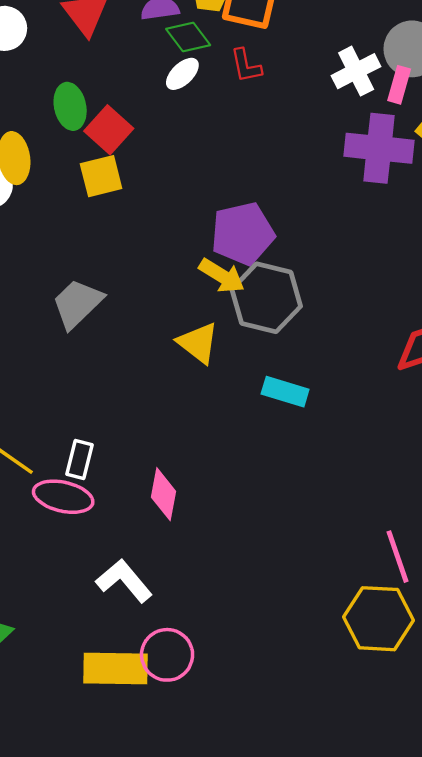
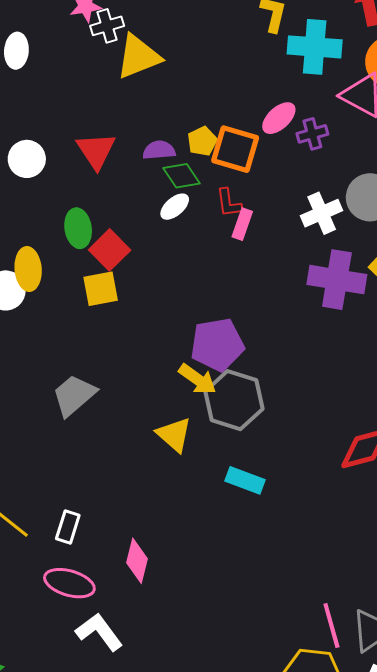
pink rectangle: (399, 85) -> (242, 224), moved
pink ellipse: (63, 497) -> (69, 583), moved

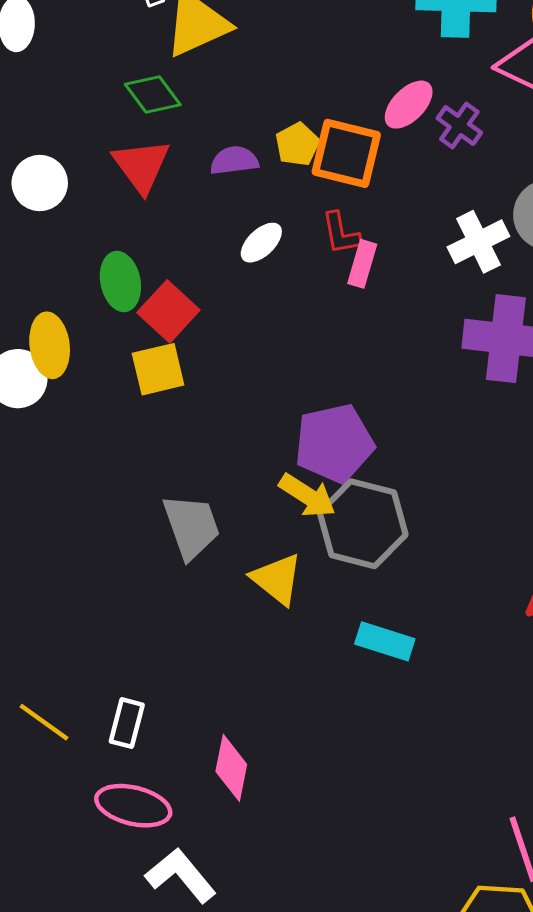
purple cross: (312, 134) -> (459, 125), turned -36
green diamond: (181, 176) -> (153, 95), moved
gray trapezoid: (74, 395) -> (191, 526), moved, turned 114

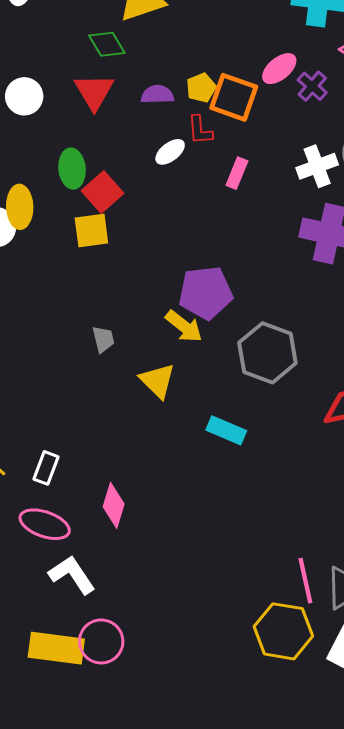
red L-shape: (341, 233) -> (200, 130), moved
gray hexagon: (363, 524) -> (267, 353), moved
gray trapezoid: (191, 526) -> (103, 339), size x0.6

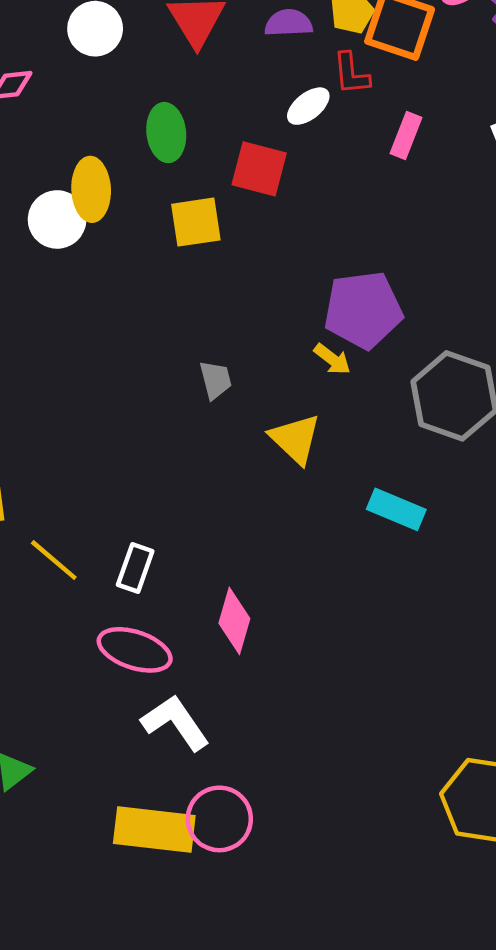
red square: (102, 192) -> (259, 169), moved, turned -33
yellow arrow: (184, 326) -> (332, 359), size x0.7

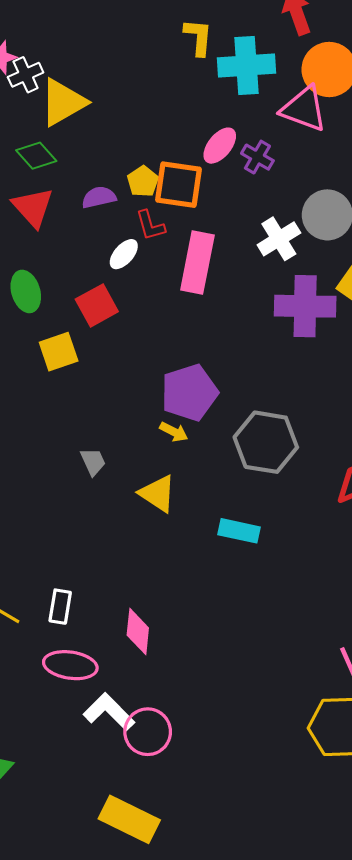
pink rectangle: (406, 135) -> (197, 262), size x1.8
red square: (259, 169) -> (97, 305), turned -33
pink circle: (219, 819) -> (148, 732), moved
yellow rectangle: (154, 830) -> (129, 819), moved, turned 30

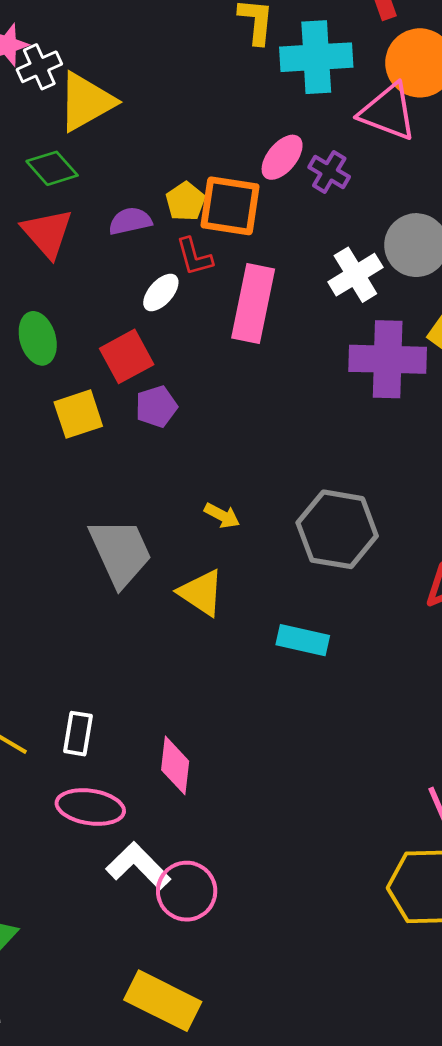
purple pentagon: (189, 393) -> (156, 407), moved, size x0.6
gray trapezoid: (93, 462) -> (121, 552), size x2.0

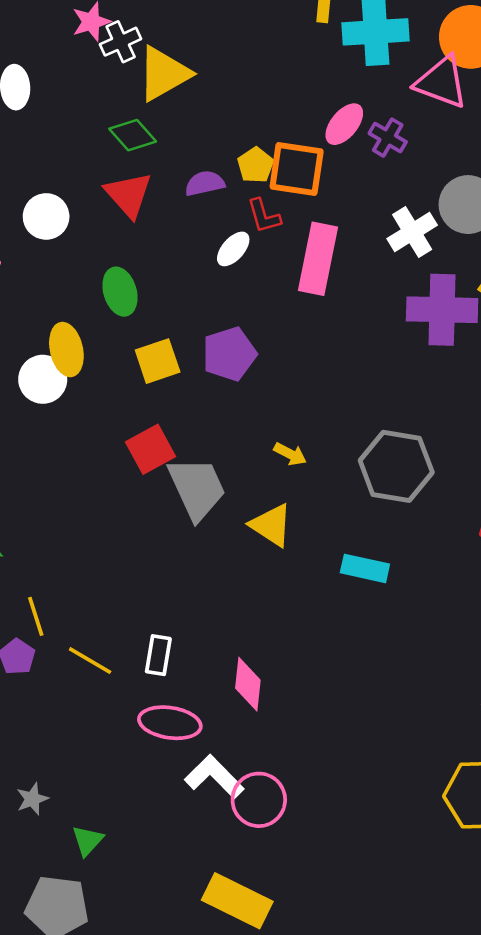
red square: (127, 356) -> (151, 449), moved
purple pentagon: (156, 407) -> (229, 354), size x1.4

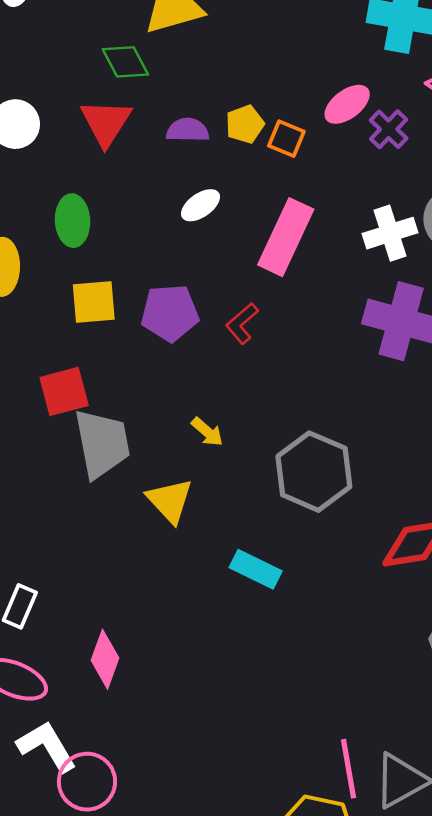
orange square: (297, 169) -> (286, 139), size x0.6
red L-shape: (264, 216) -> (242, 323), moved, turned 51

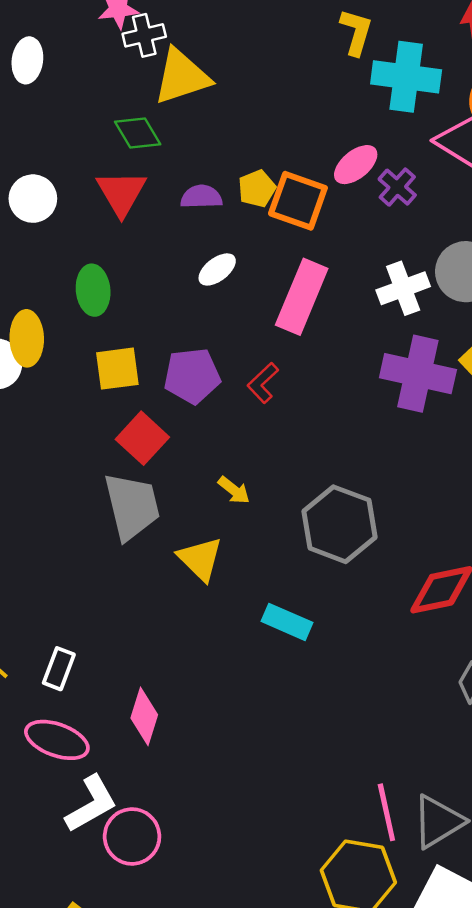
orange square: (286, 139) -> (298, 201), size x1.6
red square: (64, 391) -> (142, 438), moved, turned -30
white L-shape: (47, 746) -> (91, 804), turned 94

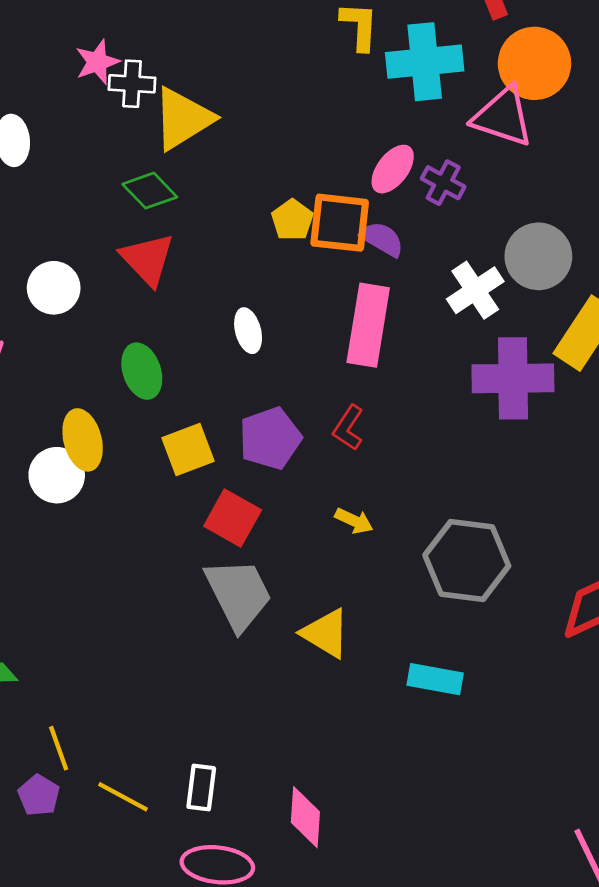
white cross: (144, 35) -> (132, 84), turned 30
purple semicircle: (201, 197) -> (382, 239), moved, turned 45
white ellipse: (217, 269) -> (248, 331), moved, turned -54
yellow arrow: (234, 490) -> (354, 521), moved

